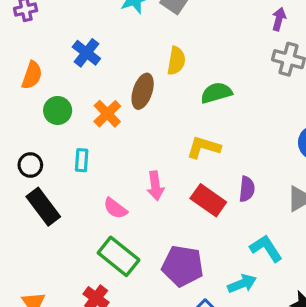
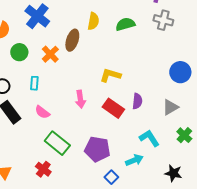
blue cross: (86, 53) -> (37, 16), size x1.4
green semicircle: (216, 93) -> (125, 24), moved
pink semicircle: (115, 208) -> (42, 112), moved

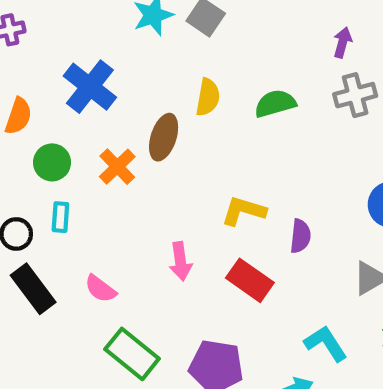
gray cross: (163, 20) -> (355, 95), turned -30
cyan rectangle: (34, 83) -> (60, 217), moved
purple semicircle: (137, 101) -> (300, 236), moved

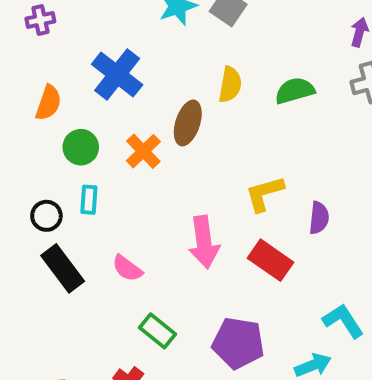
yellow L-shape: (244, 211) -> (264, 194), turned -33
pink arrow: (180, 261) -> (204, 242), size x1.4
green rectangle: (132, 354) -> (157, 331), size x0.7

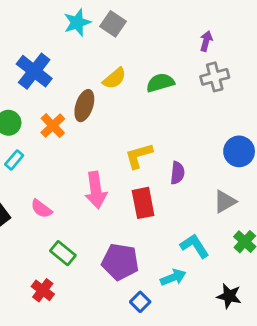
yellow semicircle: (230, 85) -> (114, 78), turned 40
cyan rectangle: (89, 200) -> (14, 160), turned 36
red rectangle: (271, 260) -> (143, 203), turned 44

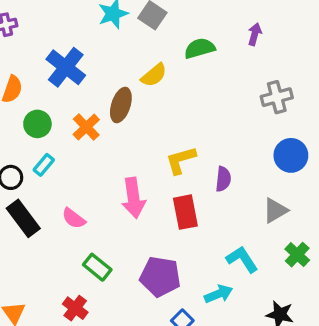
gray cross: (215, 77) -> (277, 97), moved
green semicircle: (160, 83) -> (200, 48), moved

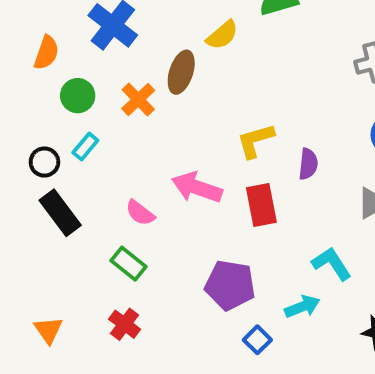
pink arrow: (133, 198) -> (197, 187), turned 117
pink semicircle: (74, 218) -> (140, 213), moved
green rectangle: (97, 267) -> (128, 264), moved

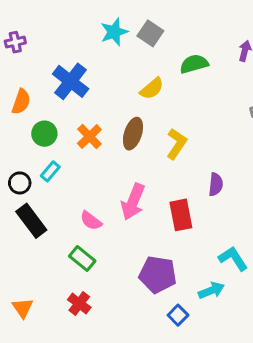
brown ellipse: (181, 72) -> (133, 134), moved
yellow L-shape: (255, 141) -> (177, 144), moved, turned 140
pink arrow: (197, 187) -> (133, 202), turned -87

